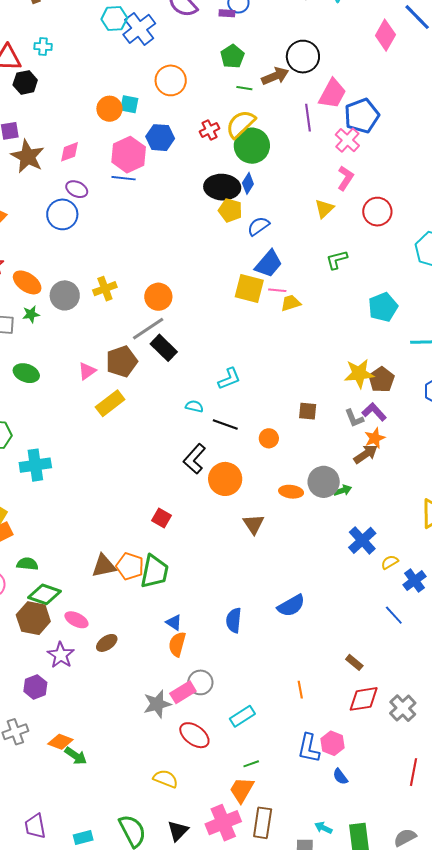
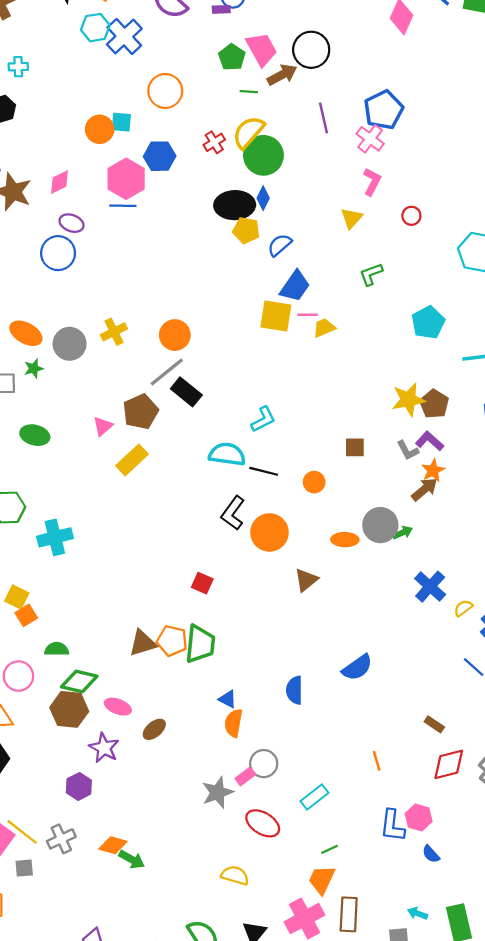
pink trapezoid: (332, 94) -> (262, 49), moved, turned -52
red circle: (377, 212) -> (411, 216), size x0.6
cyan semicircle: (194, 406) -> (227, 454), size x1.8
brown triangle: (254, 524) -> (306, 580), turned 30
pink rectangle: (183, 692) -> (245, 776), size x0.7

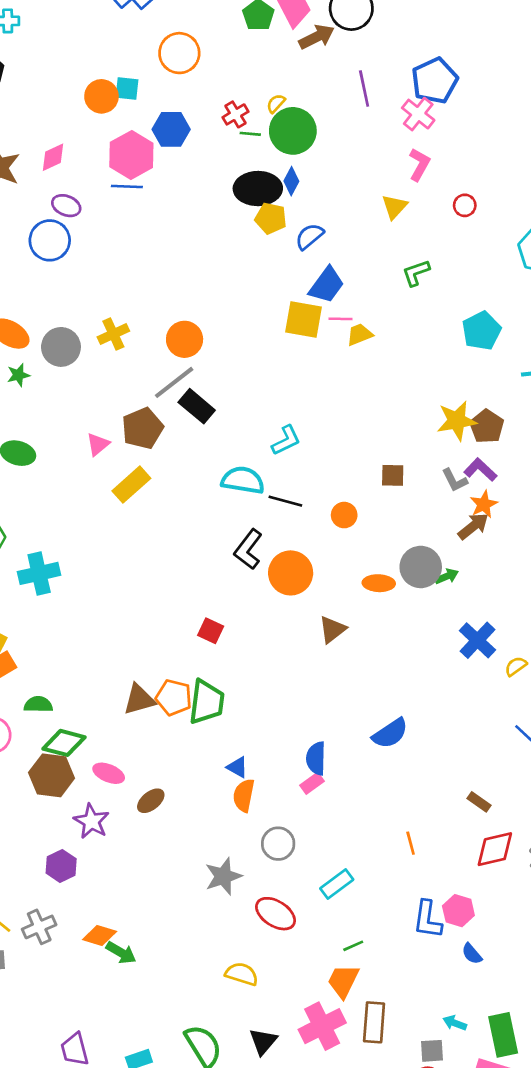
green line: (249, 92) -> (250, 134), moved
yellow semicircle: (248, 132) -> (276, 103), size x0.5
pink rectangle: (245, 776) -> (312, 783), moved

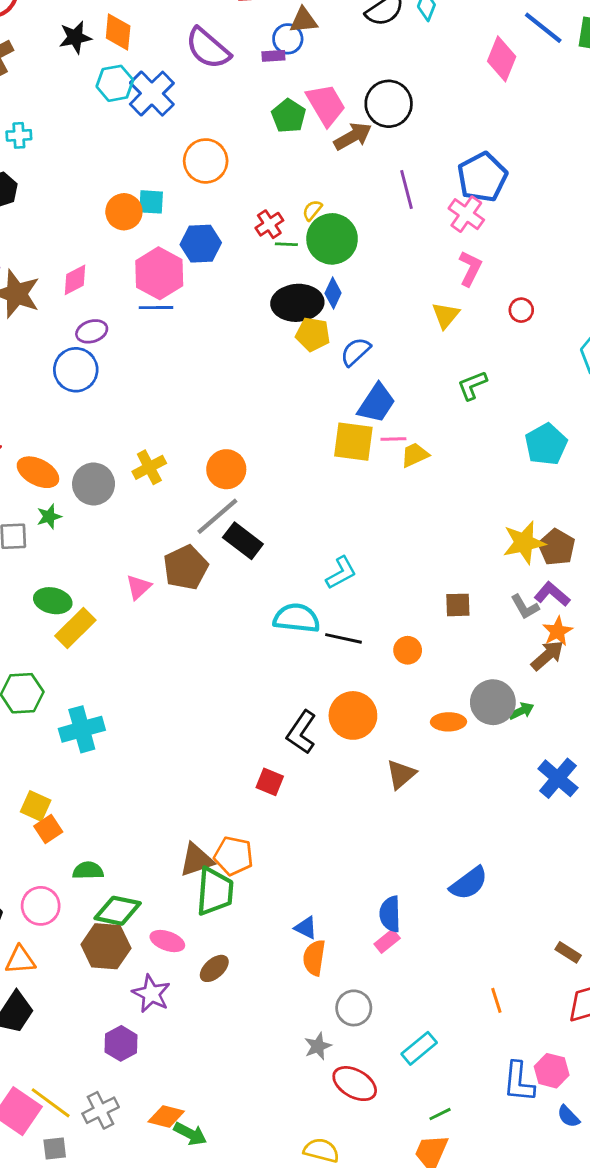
purple ellipse: (66, 206) -> (92, 331), turned -36
yellow rectangle: (131, 485) -> (75, 628), moved
black L-shape: (248, 549) -> (301, 732), moved
green trapezoid: (207, 702) -> (215, 891), moved
gray star: (223, 876) -> (318, 1046), moved, size x0.7

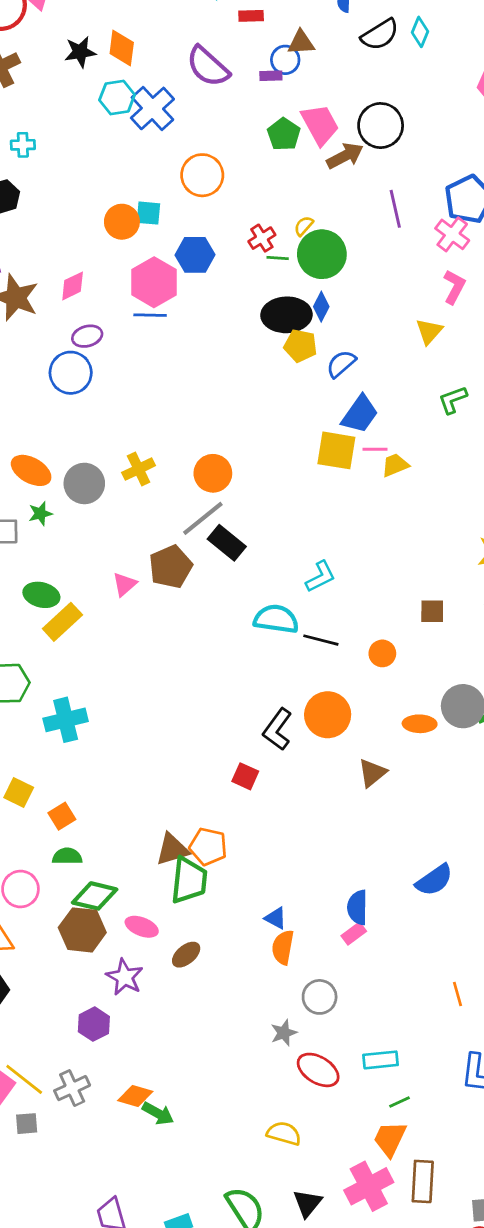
orange square: (48, 829) -> (62, 816), moved
cyan rectangle: (419, 1048) -> (381, 1060), moved, turned 32

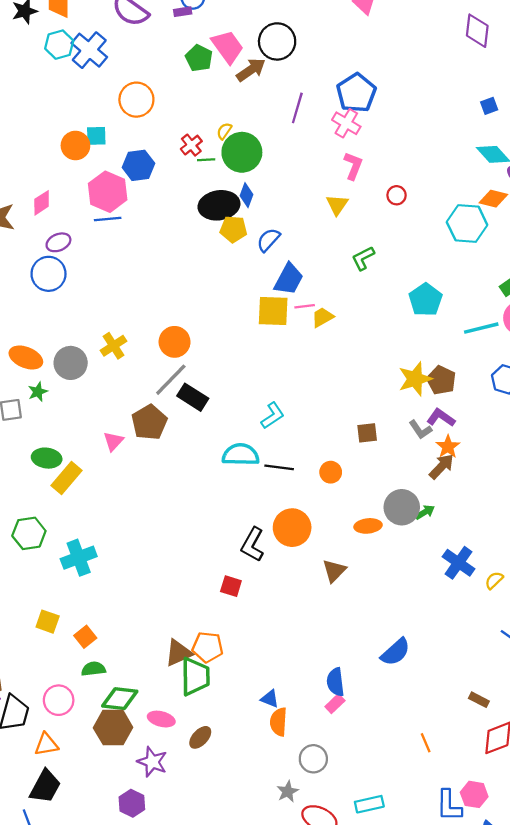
purple line: (395, 209) -> (297, 108), turned 36

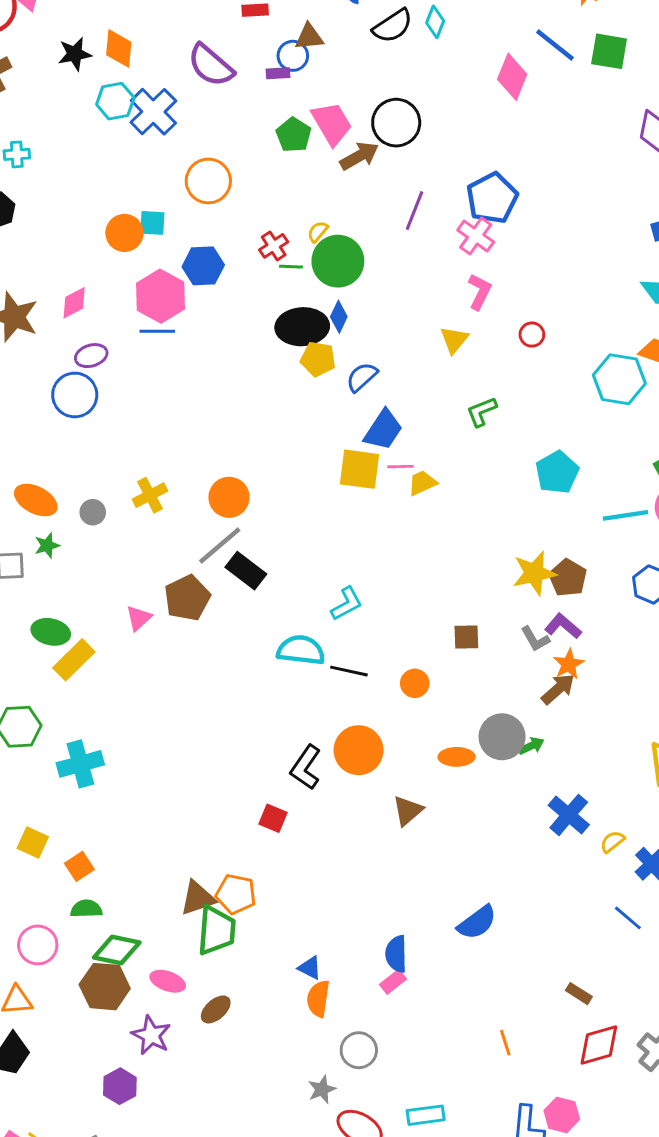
gray circle: (71, 363) -> (93, 512), size x0.6

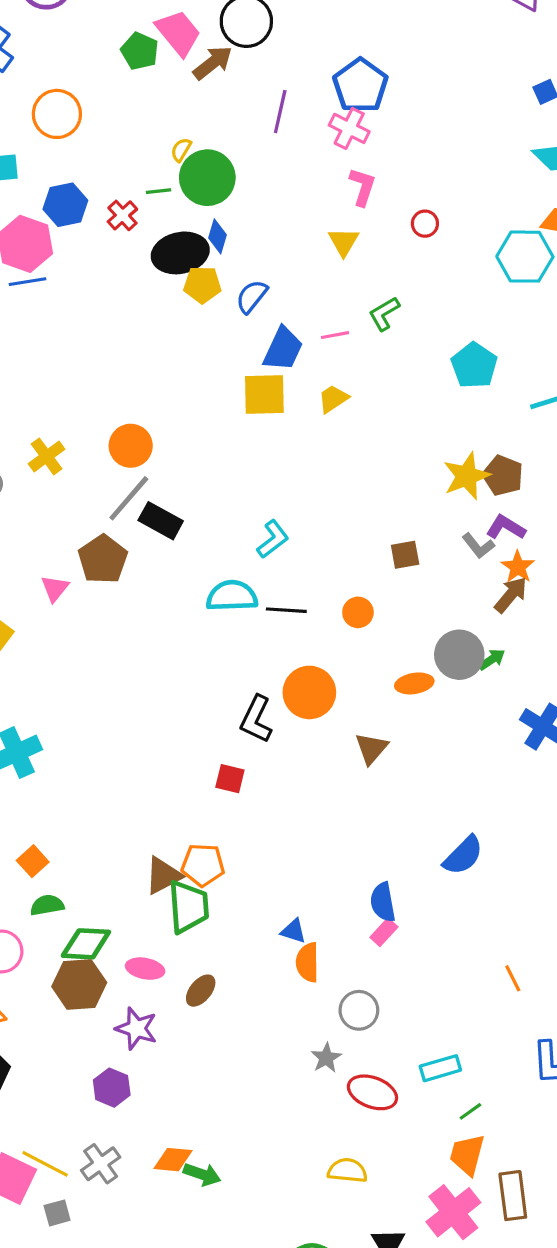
red cross: (274, 246) -> (122, 215), moved
pink line: (400, 467) -> (335, 335), moved

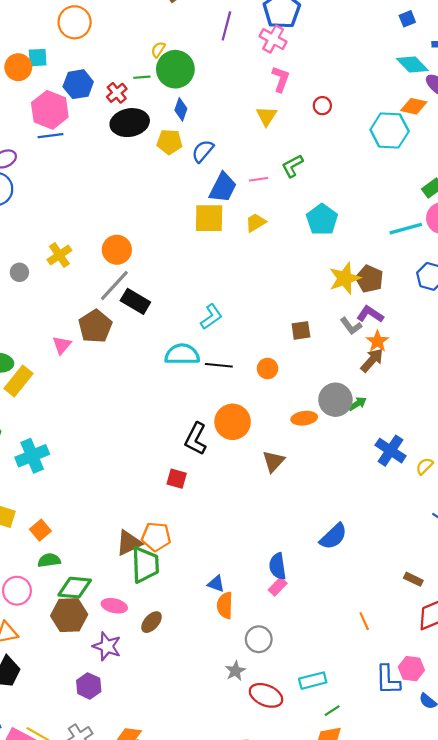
black ellipse: (180, 253) -> (130, 123), moved
cyan pentagon: (474, 365) -> (322, 220), moved

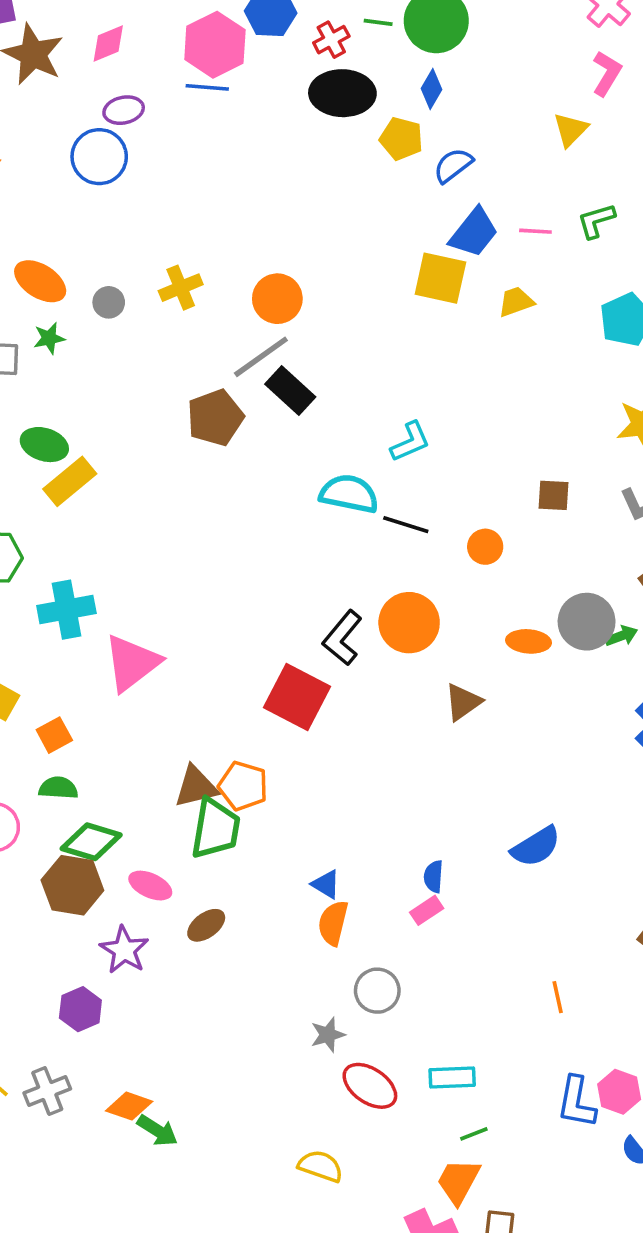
pink triangle: (62, 345) -> (132, 663), moved, size x1.8
red square: (177, 479) -> (297, 697), size x1.8
blue semicircle: (278, 566) -> (433, 877), size x0.7

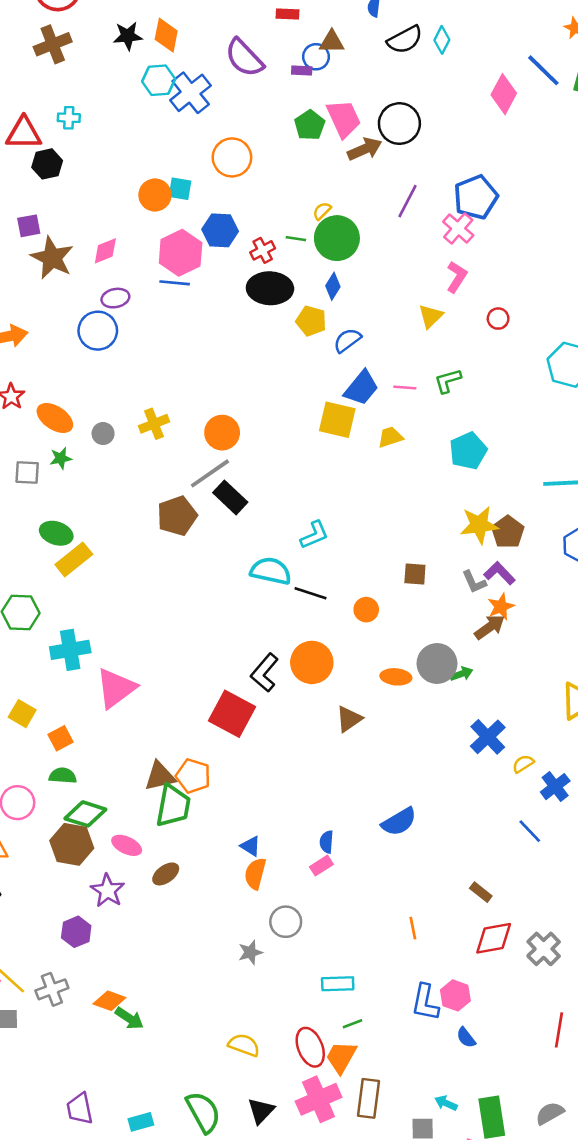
red ellipse: (370, 1086) -> (310, 1047), moved, turned 33

